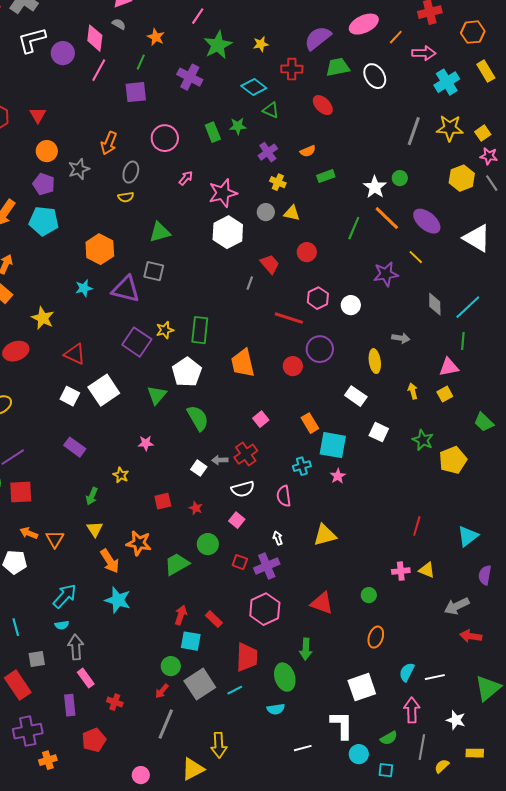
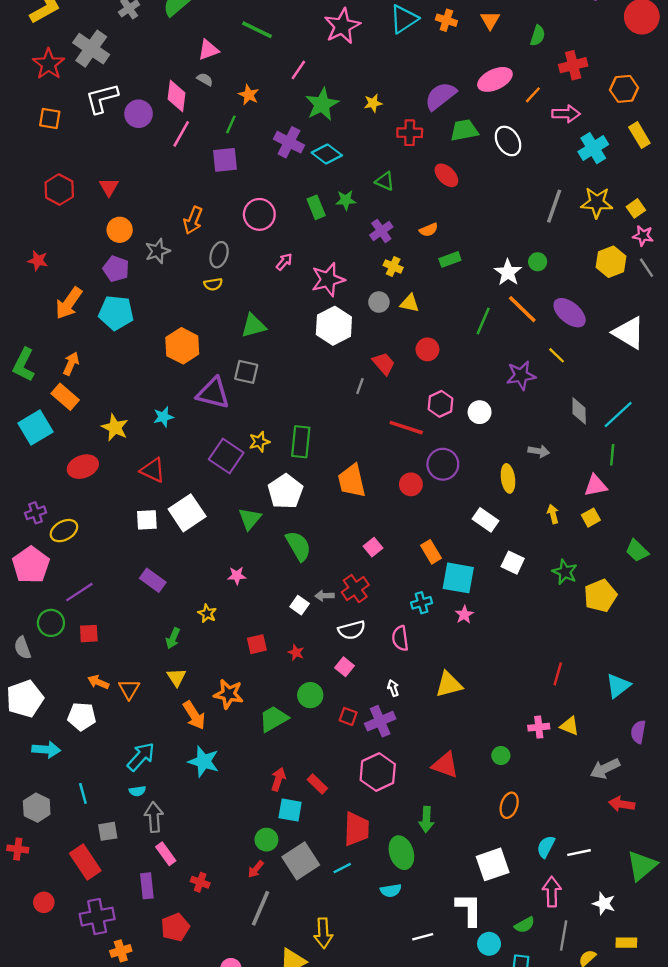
cyan diamond: (254, 87) -> (327, 154), moved
cyan star: (84, 288) -> (163, 417), moved
white square: (70, 396) -> (147, 520), turned -30
red square: (21, 492) -> (89, 634), size x0.7

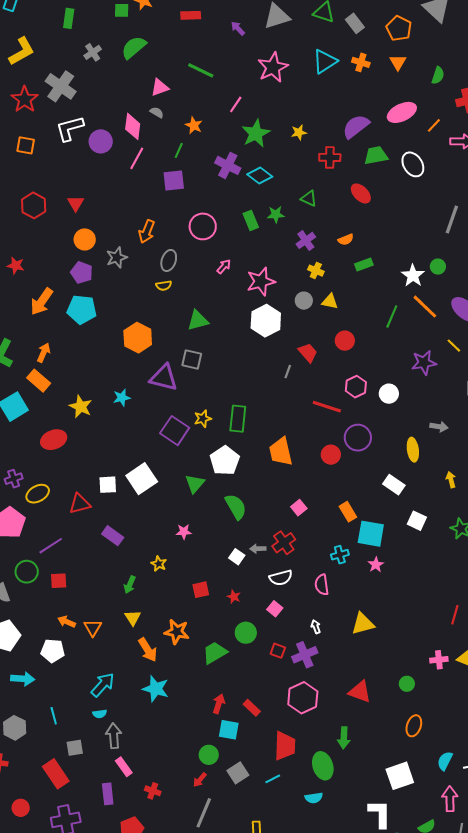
red triangle: (153, 470) -> (80, 504), moved, turned -40
gray square: (301, 861) -> (238, 773), size x0.7

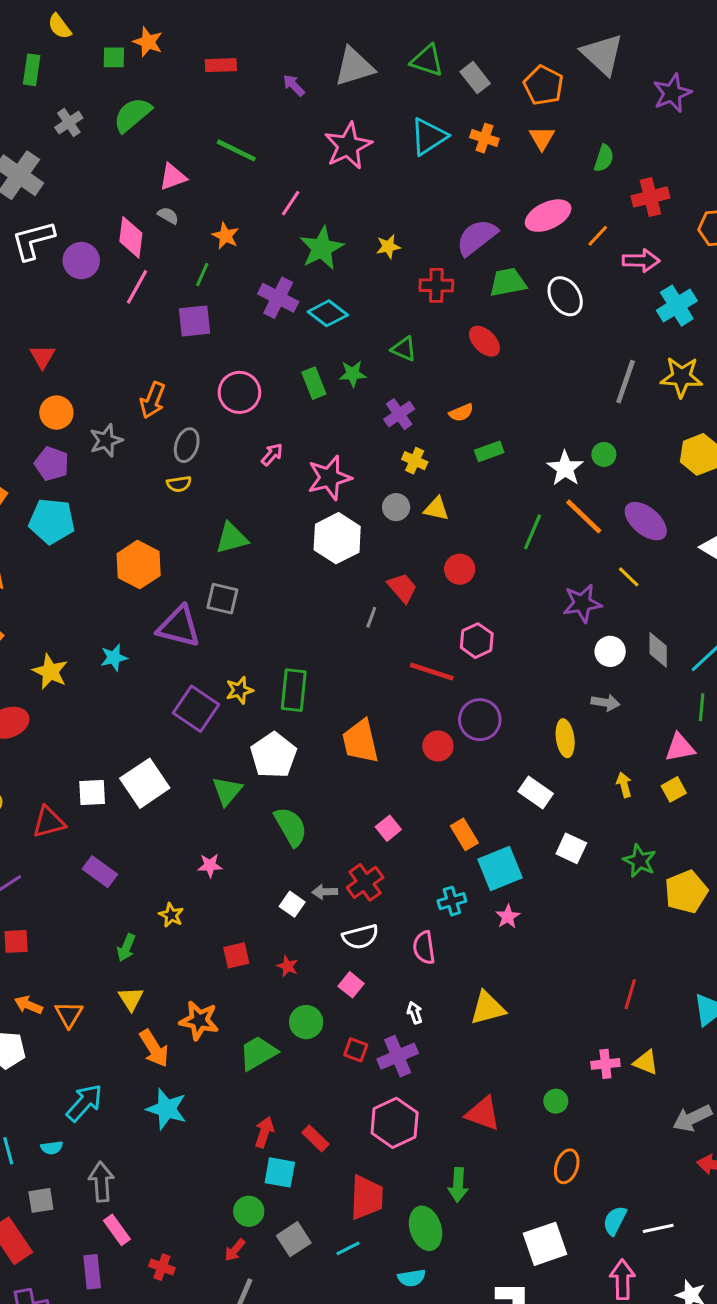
white circle: (389, 394) -> (610, 651), moved
cyan square: (371, 534) -> (500, 869), turned -32
cyan semicircle: (100, 714) -> (52, 1148), moved

